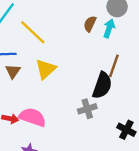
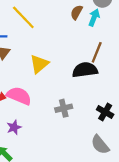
yellow triangle: (46, 69) -> (39, 64), moved
black semicircle: (102, 85) -> (85, 70), turned -120
gray cross: (87, 109) -> (64, 108), moved

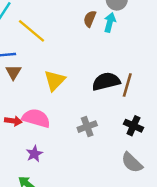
brown line: (97, 52) -> (127, 85), moved

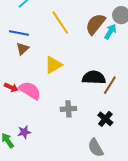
brown semicircle: (90, 19) -> (95, 24), size x1.6
yellow line: (32, 31) -> (60, 22), moved
purple star: (34, 154) -> (24, 132), moved

